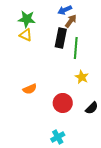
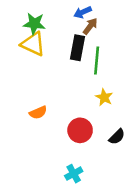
yellow triangle: (26, 35) -> (33, 44), size x1.5

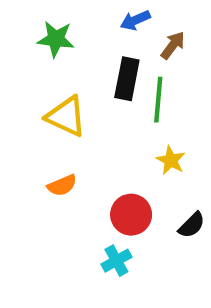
brown arrow: (90, 26) -> (173, 45), moved
yellow triangle: (33, 44) -> (66, 116), moved
cyan cross: (74, 174) -> (116, 261), moved

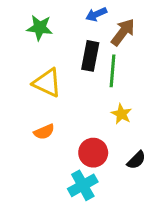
brown arrow: (173, 45) -> (123, 32), size x1.4
cyan cross: (116, 261) -> (83, 185), size x1.4

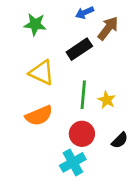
black rectangle: (90, 56) -> (79, 49), turned 45
green line: (113, 71) -> (83, 95), moved
orange semicircle: (44, 132) -> (39, 116), size x1.5

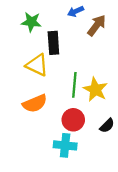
black rectangle: (79, 49) -> (53, 43), moved, turned -60
yellow star: (107, 100) -> (95, 89), size x1.5
cyan cross: (73, 162) -> (65, 145), turned 35

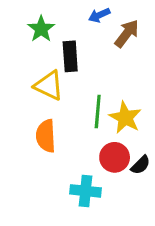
green star: (31, 22) -> (41, 29), turned 30
orange semicircle: (35, 103) -> (46, 136), turned 110
red circle: (73, 120) -> (115, 157), moved

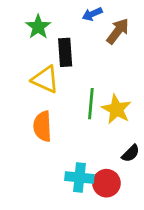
red circle: (115, 157) -> (106, 183), moved

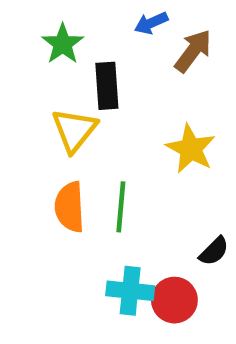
yellow triangle: (45, 79) -> (74, 130), turned 44
green line: (91, 104) -> (121, 207), moved
yellow star: (116, 109) -> (191, 149), moved

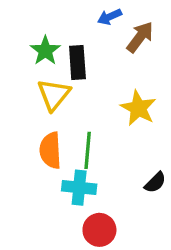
green star: (63, 44) -> (45, 51), moved
cyan cross: (130, 291) -> (79, 188), moved
red circle: (174, 300) -> (99, 230), moved

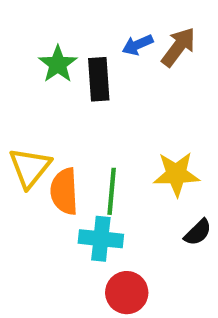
blue arrow: (110, 17) -> (138, 45), moved
yellow triangle: (54, 95) -> (30, 168), moved
yellow star: (138, 108) -> (176, 174), moved, turned -30

